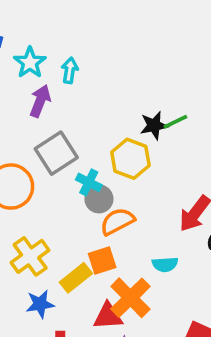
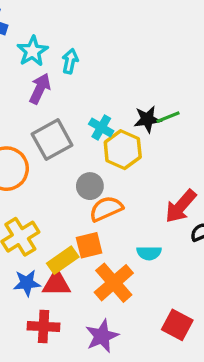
cyan cross: (89, 182) -> (101, 128), moved
red triangle: (108, 316) -> (56, 283), moved

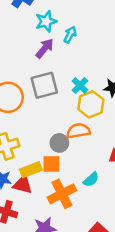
gray circle: (90, 186) -> (59, 143), moved
orange semicircle: (106, 209) -> (78, 131), moved
cyan semicircle: (149, 253) -> (91, 180), turned -56

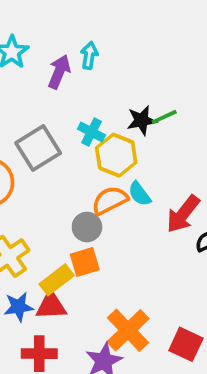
cyan arrow: (70, 35) -> (89, 55), moved
purple arrow: (45, 48) -> (59, 72), moved
cyan semicircle: (91, 180) -> (140, 194), moved, turned 112
orange cross: (62, 194) -> (128, 330), moved

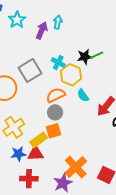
orange semicircle: (110, 200) -> (56, 95), moved

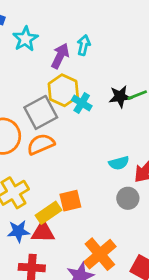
yellow hexagon: (71, 75) -> (63, 90), moved
orange semicircle: (56, 95) -> (41, 144), moved
cyan semicircle: (83, 95) -> (119, 163), moved, turned -72
gray circle: (55, 112) -> (128, 198), moved

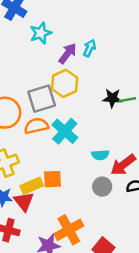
cyan cross: (82, 103) -> (65, 131), moved, size x1.5
red triangle: (43, 232) -> (24, 201), turned 40

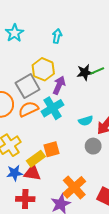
purple arrow: (68, 53) -> (59, 85), moved
cyan cross: (65, 131) -> (53, 108), turned 30
red triangle: (24, 201) -> (32, 173), turned -30

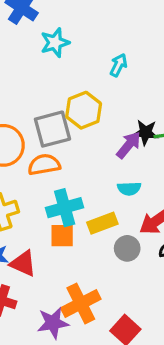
purple arrow: (59, 85) -> (129, 145), moved
cyan cross: (53, 108) -> (65, 208), moved
cyan semicircle: (86, 121) -> (129, 189), moved
yellow rectangle: (36, 159) -> (102, 223), moved

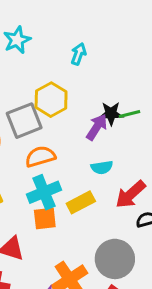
orange semicircle: (44, 165) -> (40, 157), moved
gray circle: (127, 248) -> (115, 259), moved, size x1.6

